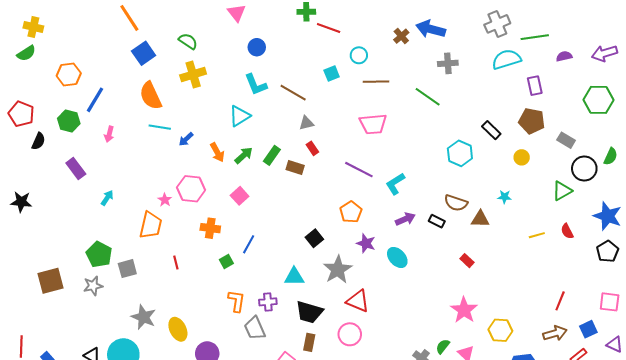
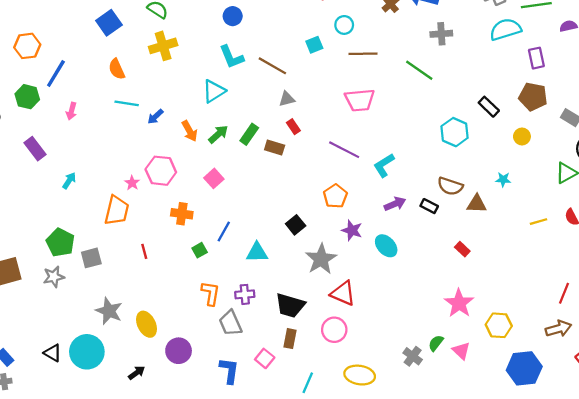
orange semicircle: (151, 96) -> (117, 69), size x0.7
cyan triangle: (294, 277) -> (257, 252), moved

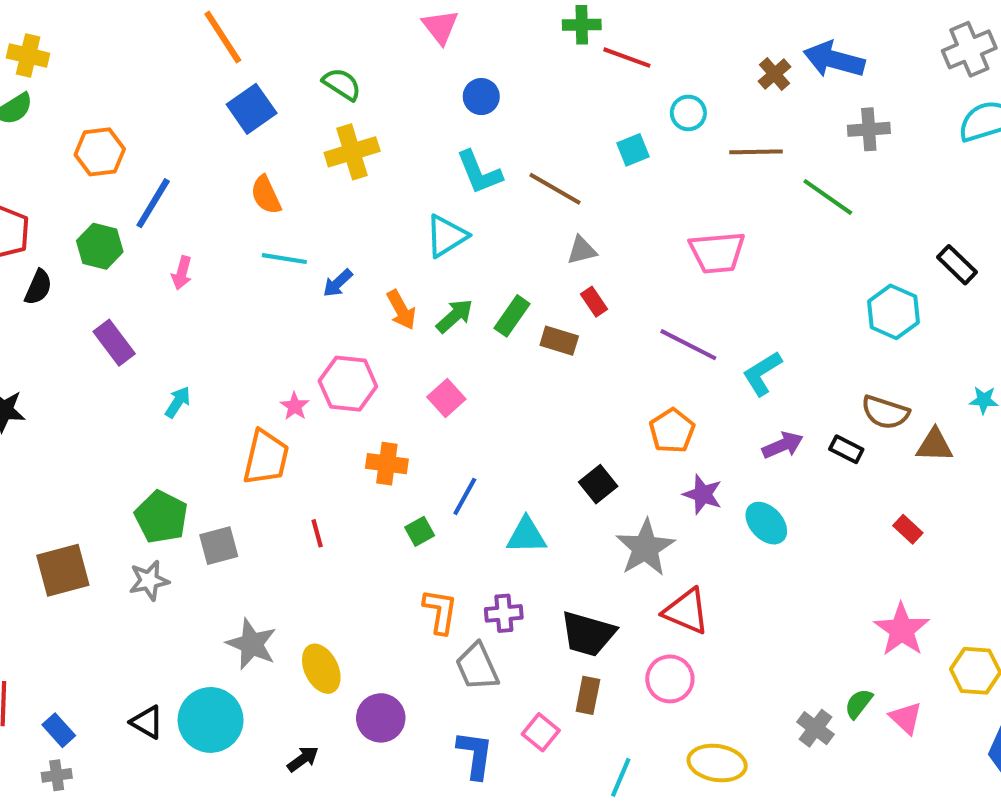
brown line: (363, 54) -> (756, 152), moved

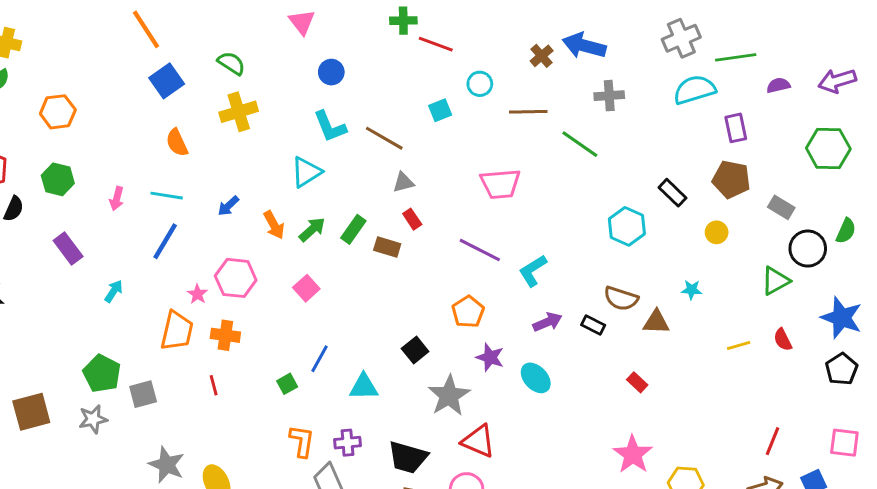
blue line: (153, 203) -> (165, 241), moved
cyan line: (284, 259) -> (167, 196), moved
orange cross: (387, 464) -> (225, 335), moved

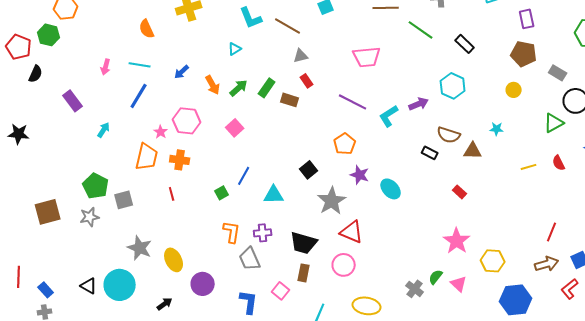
cyan triangle: (306, 172) -> (235, 49), size x0.6
green hexagon: (58, 179) -> (49, 35), moved
black rectangle: (672, 193) -> (465, 44), moved
purple arrow: (547, 322) -> (419, 104), moved

